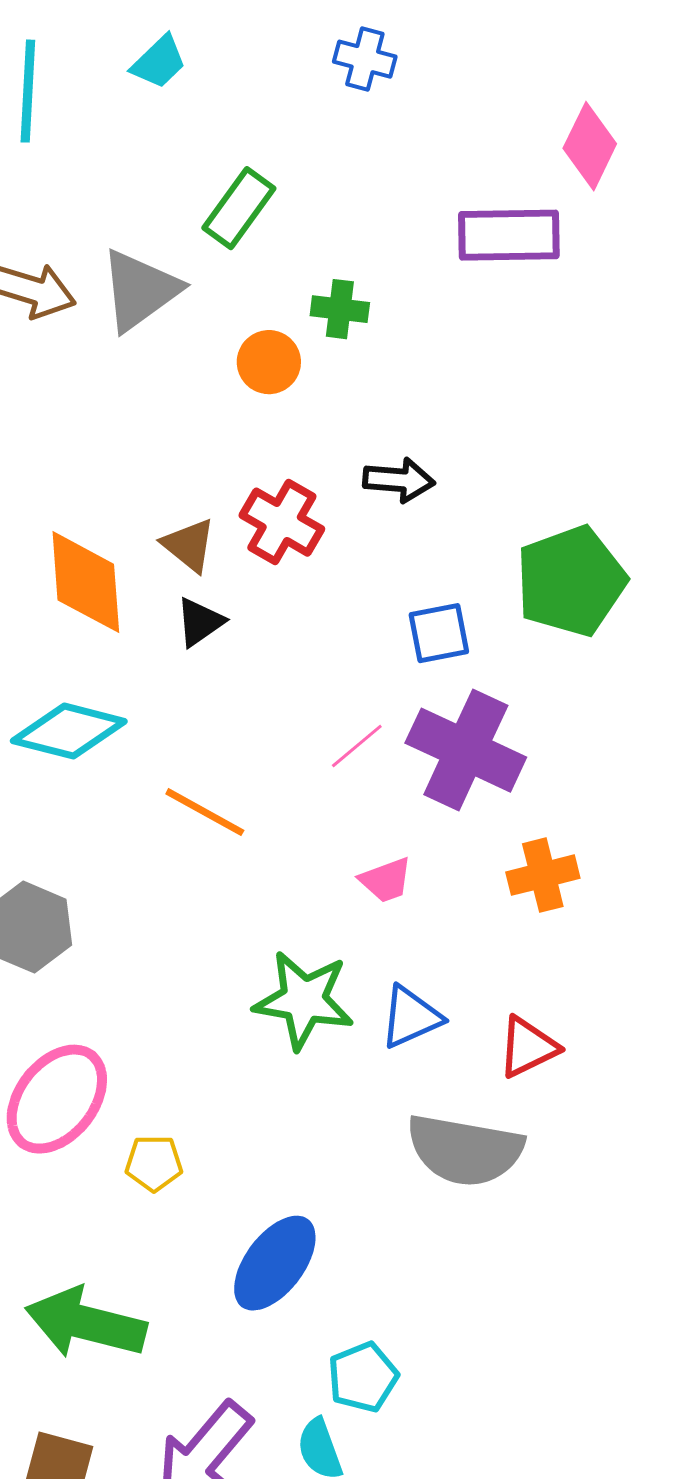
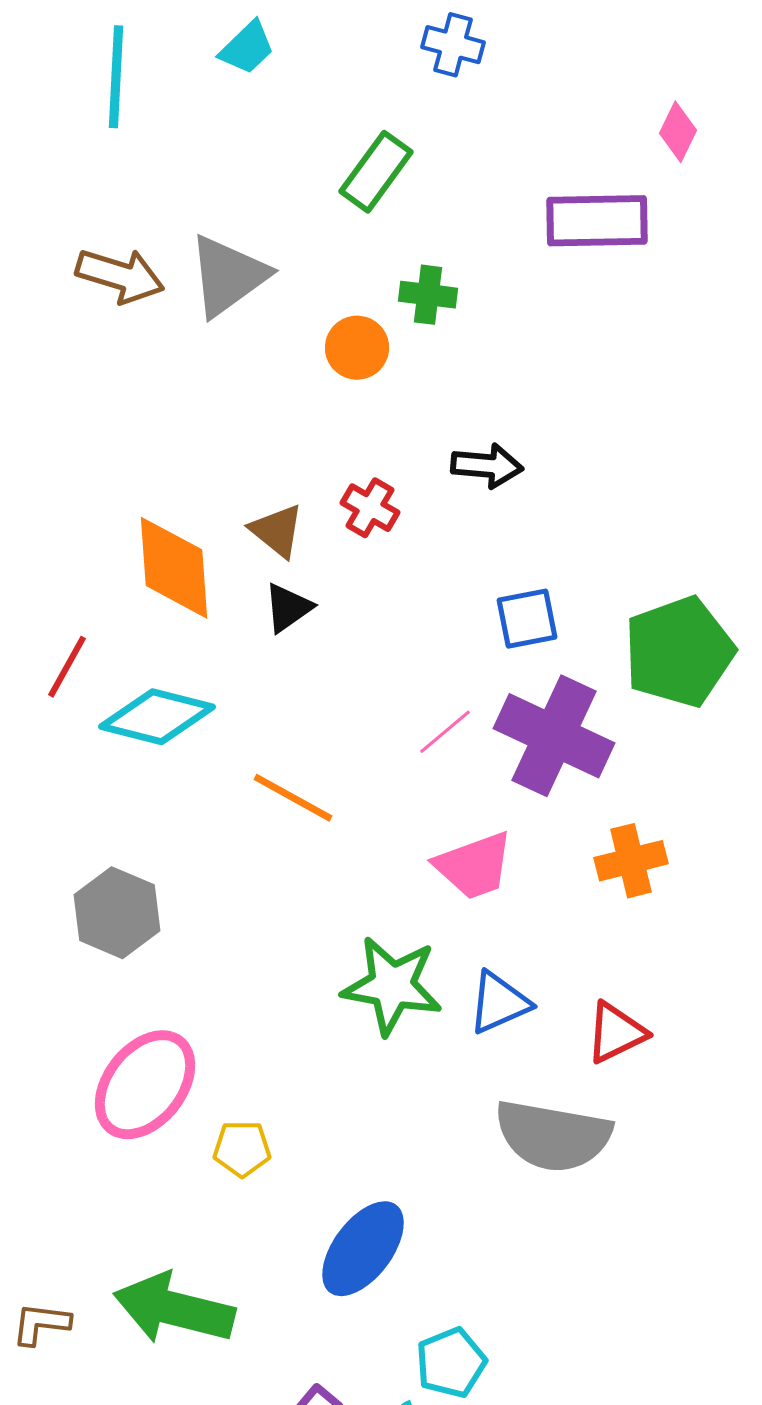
pink diamond: (590, 146) -> (678, 132), size x0.7
green rectangle: (239, 208) -> (376, 172), moved
red cross: (282, 522) -> (370, 508), size x0.7
green pentagon: (571, 581) -> (679, 652), moved
pink trapezoid: (386, 880) -> (474, 866), size x1.5

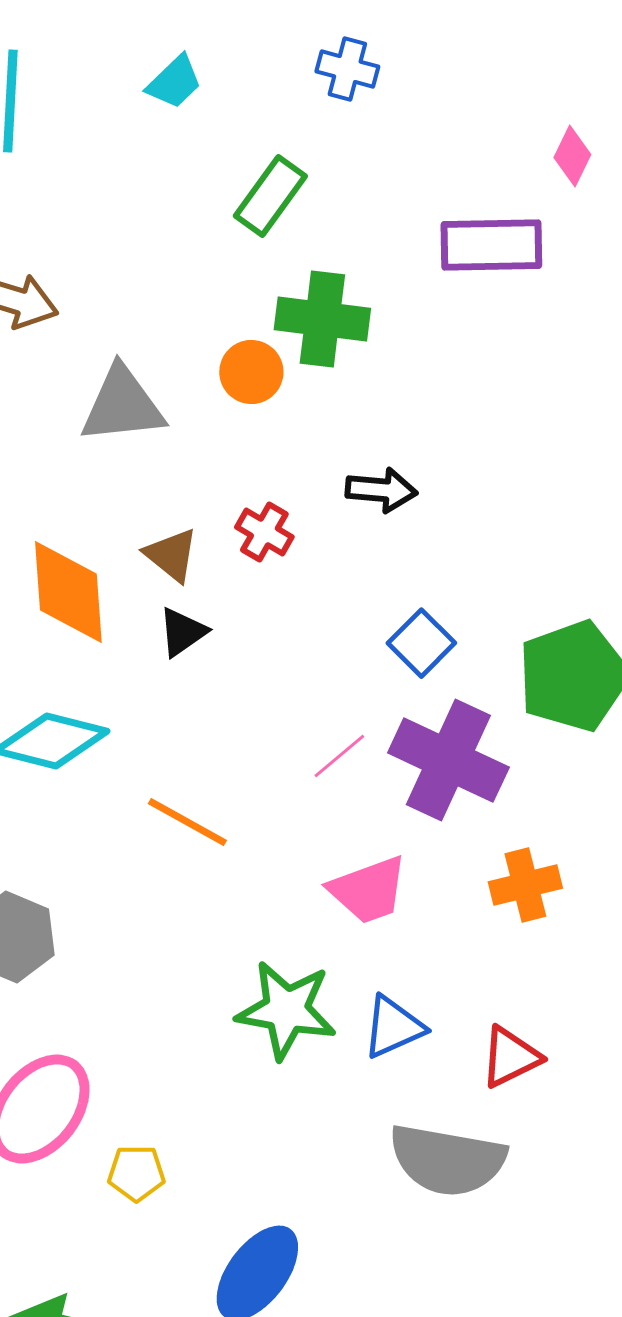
cyan trapezoid: (247, 48) -> (174, 82), moved
gray triangle: (228, 276) -> (122, 405), moved, turned 30
green cross: (428, 295) -> (322, 319), size x1.6
blue square: (527, 619) -> (421, 643), turned -34

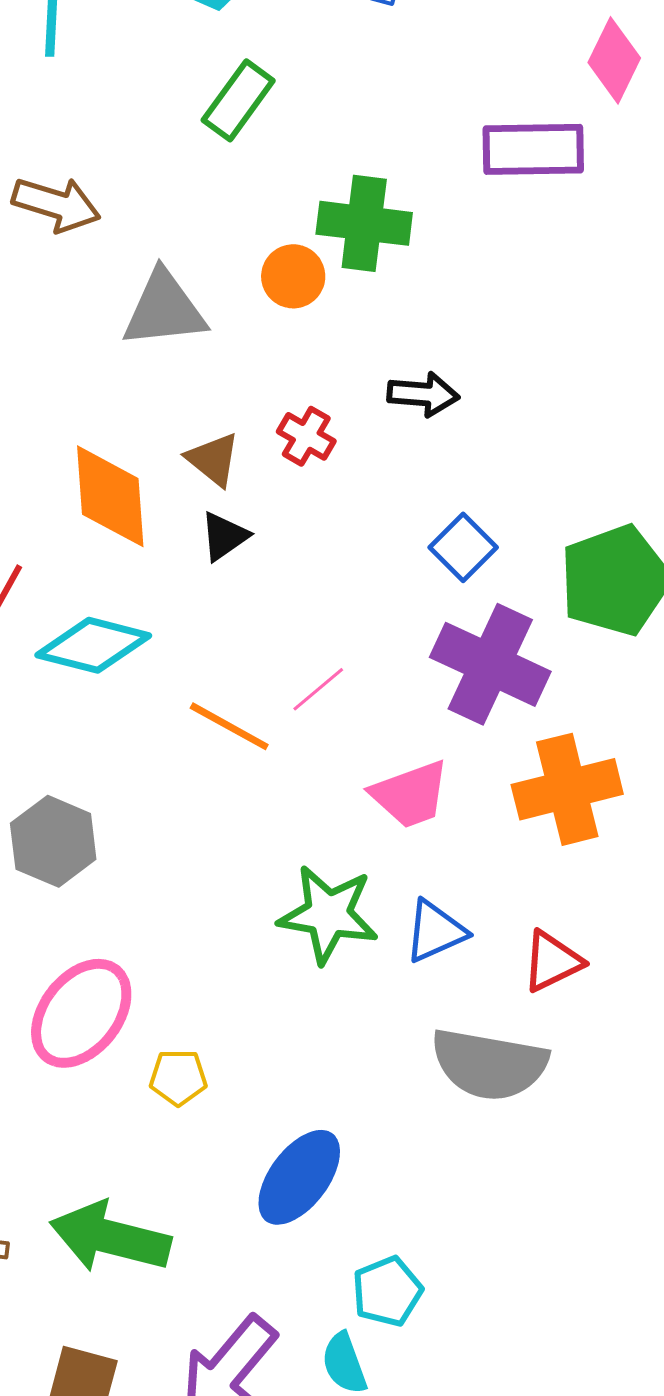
pink diamond: (572, 156) -> (614, 60), size x1.4
green rectangle: (270, 196) -> (238, 100), moved
pink line: (339, 756) -> (318, 689), moved
orange cross: (525, 885) -> (567, 789), size x1.5

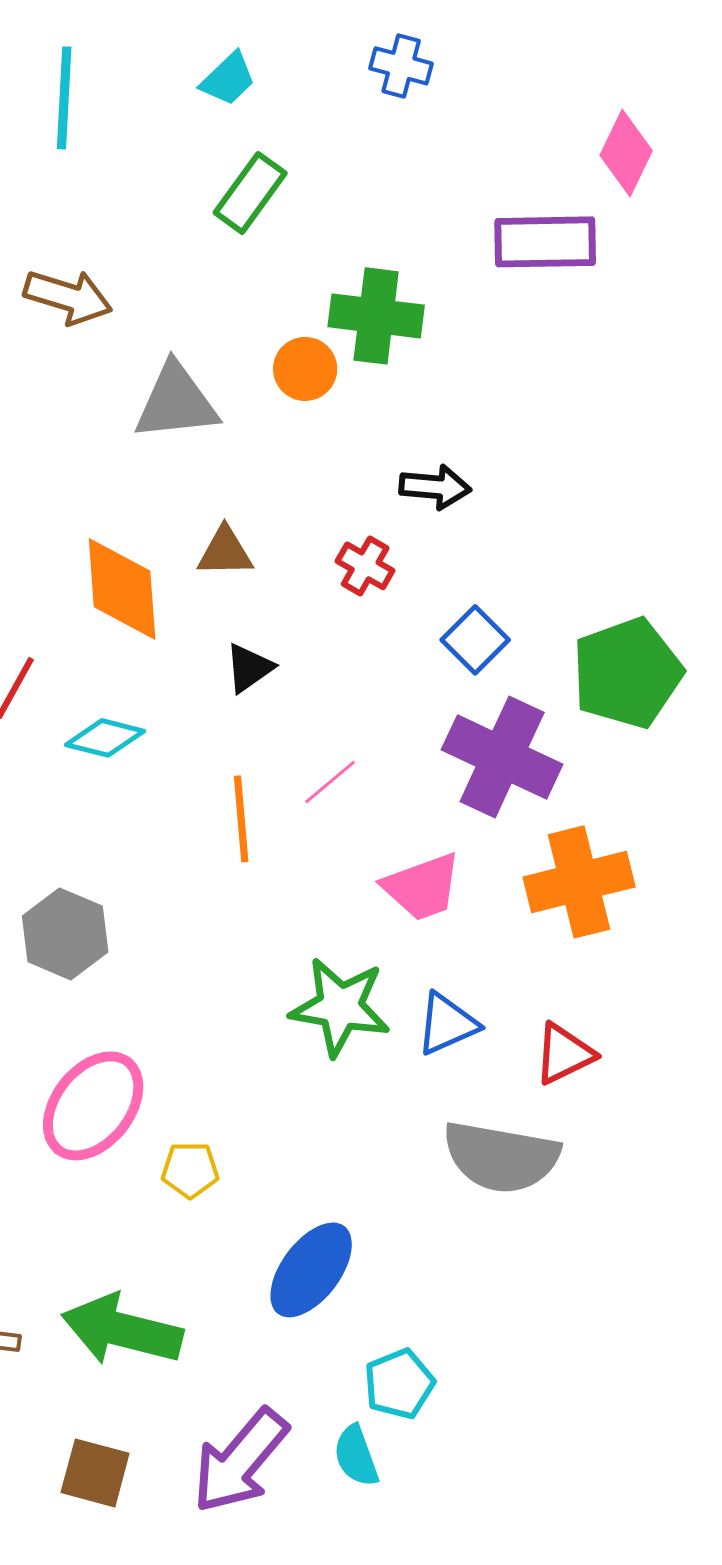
red cross: (306, 436) -> (365, 566), moved
brown triangle: (213, 459) -> (225, 552), turned -40
black triangle: (224, 536) -> (249, 668), moved
cyan diamond: (93, 645) -> (105, 738), size x0.7
orange line: (229, 726) -> (241, 819), turned 56

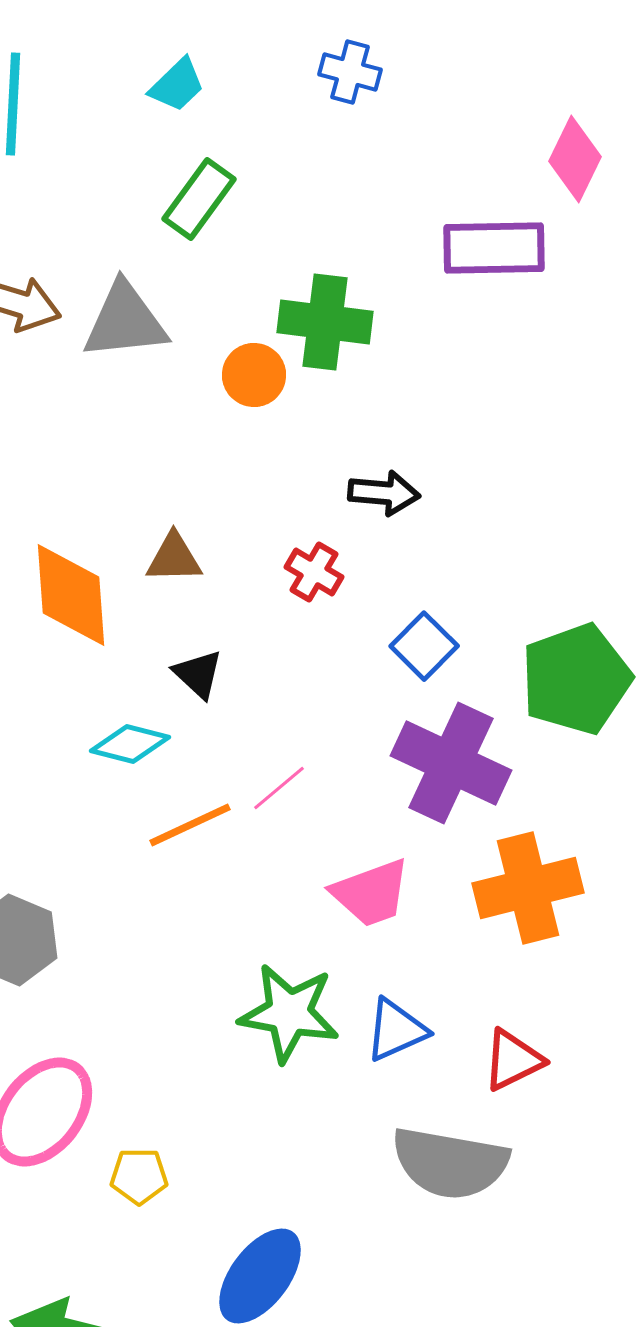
gray triangle: (176, 402) -> (125, 321), moved
black triangle: (249, 668) -> (198, 674), turned -42
cyan diamond: (105, 738) -> (130, 744), moved
orange line: (241, 819) -> (190, 825), turned 70

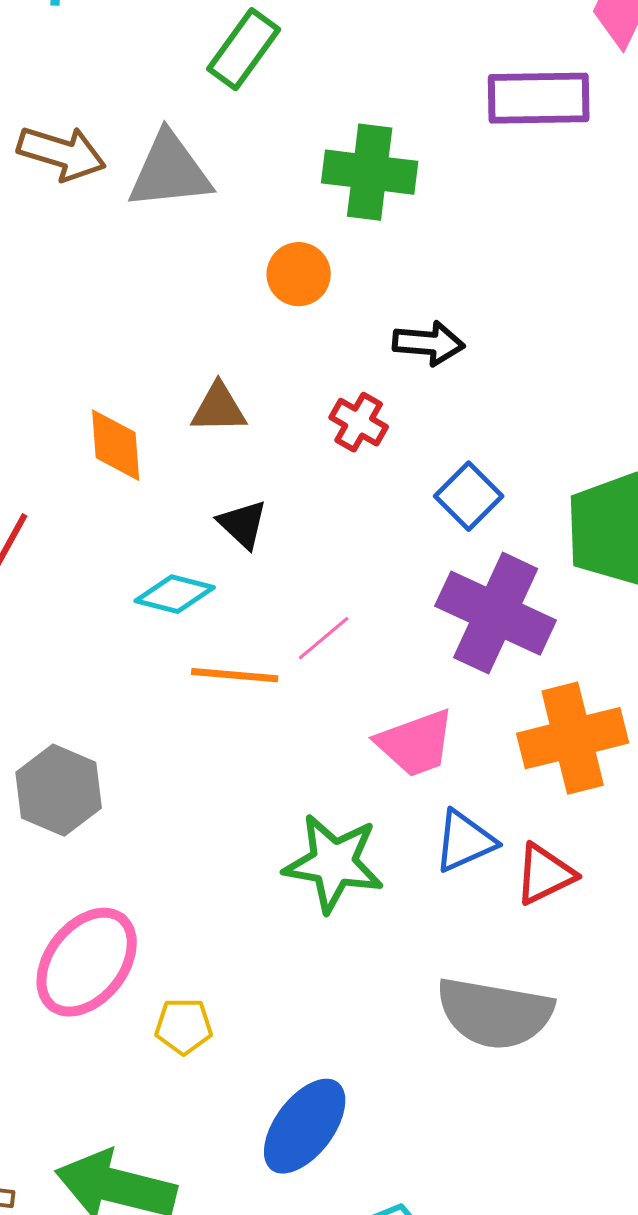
orange circle: (254, 375) -> (299, 274), moved
orange diamond: (71, 595) -> (116, 445), size x0.7
orange line: (190, 825) -> (235, 675), turned 30
blue triangle: (396, 1030) -> (465, 841), moved
red triangle: (513, 1060) -> (545, 874), moved

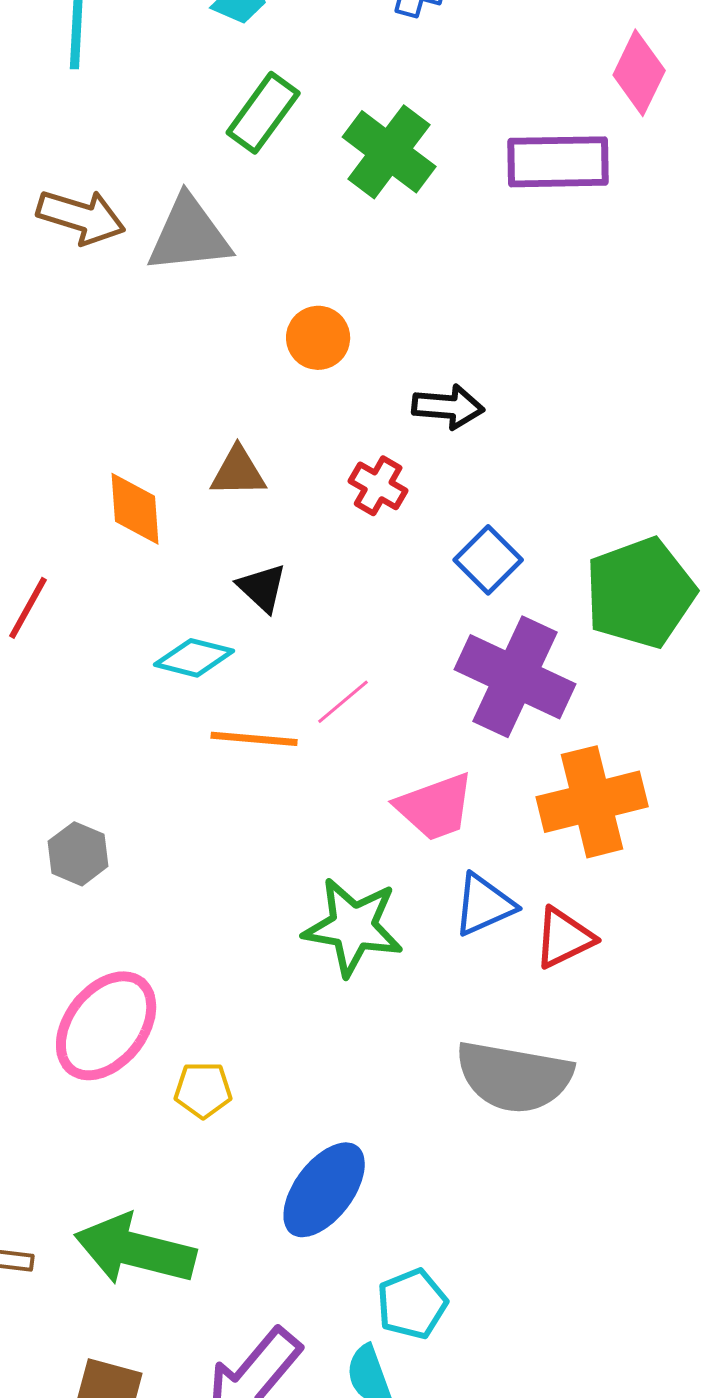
green cross: (370, 172) -> (389, 152), moved, turned 30
gray hexagon: (59, 790) -> (78, 854), size x0.7

